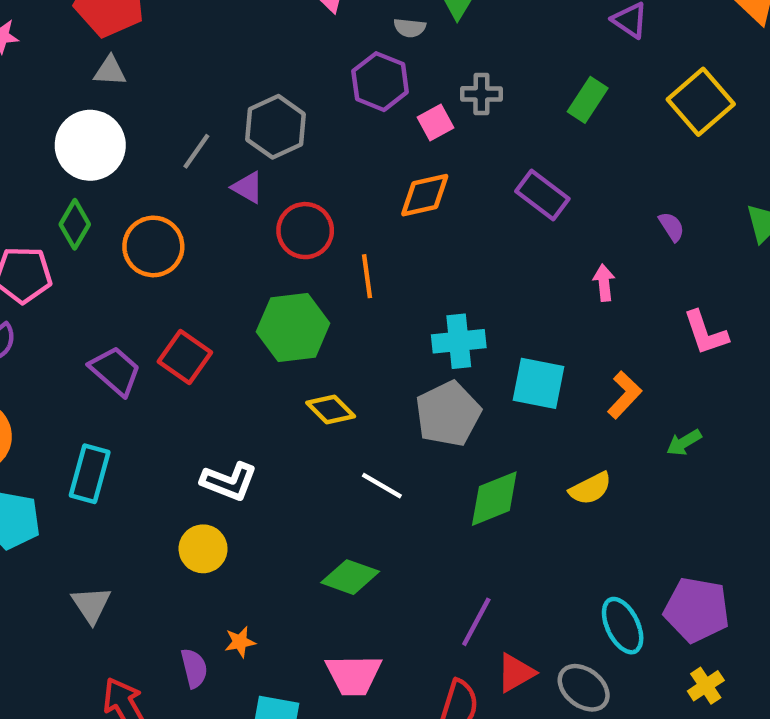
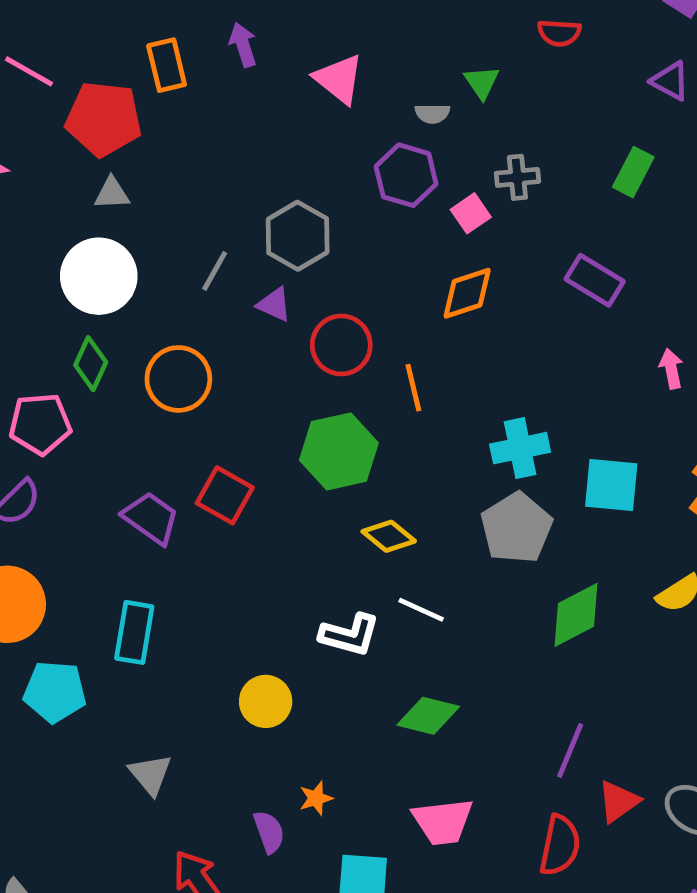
white L-shape: (229, 482) -> (350, 635), moved
white line: (382, 486) -> (421, 610), moved

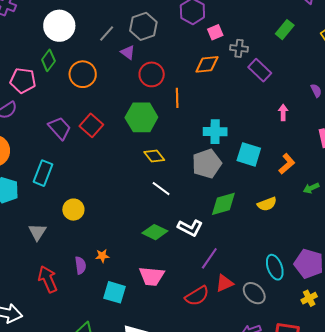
gray cross: (517, 177) -> (239, 48), moved
white L-shape: (350, 635) -> (190, 228), moved
yellow circle: (266, 701) -> (73, 210), moved
red semicircle: (560, 845) -> (197, 296), turned 35

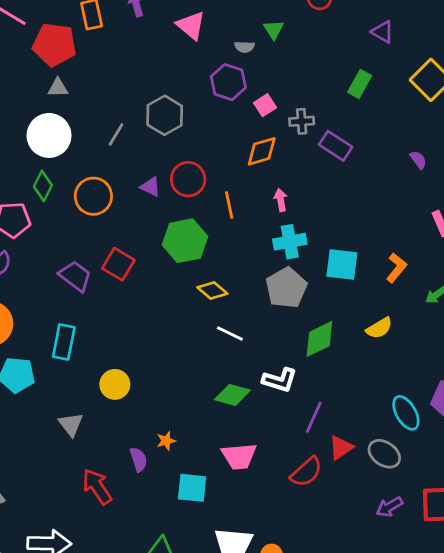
purple triangle: (128, 52) -> (150, 187), moved
pink arrow: (283, 112) -> (281, 200), moved

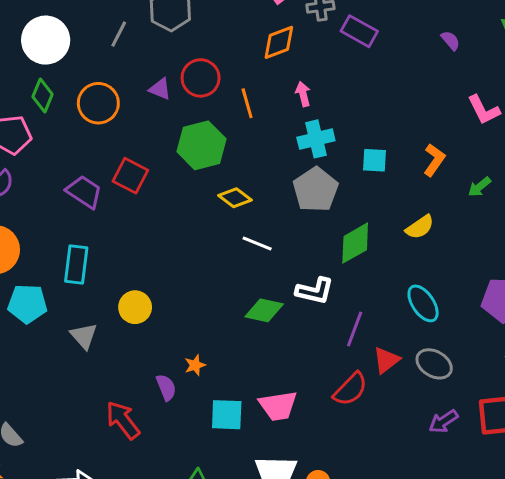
cyan square: (342, 264) -> (374, 160), size x0.7
cyan ellipse: (406, 413) -> (423, 303), moved
gray triangle: (71, 424) -> (84, 336), moved
pink trapezoid: (239, 456) -> (278, 406), moved

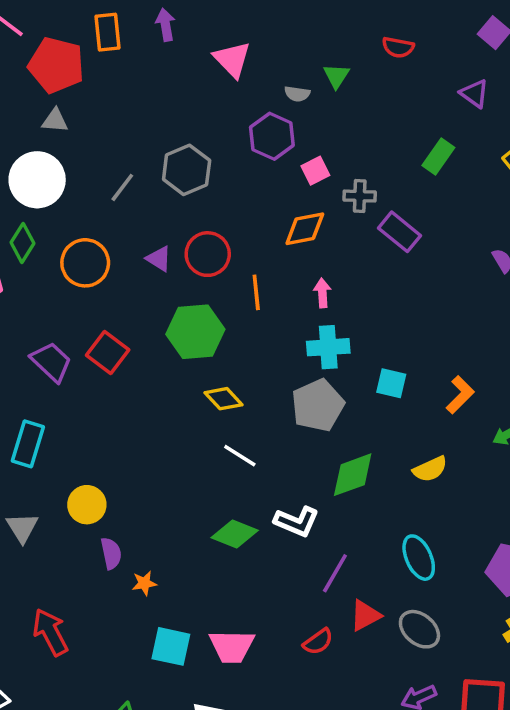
purple semicircle: (166, 387) -> (111, 553), moved
red semicircle: (350, 389) -> (318, 642), size x0.7

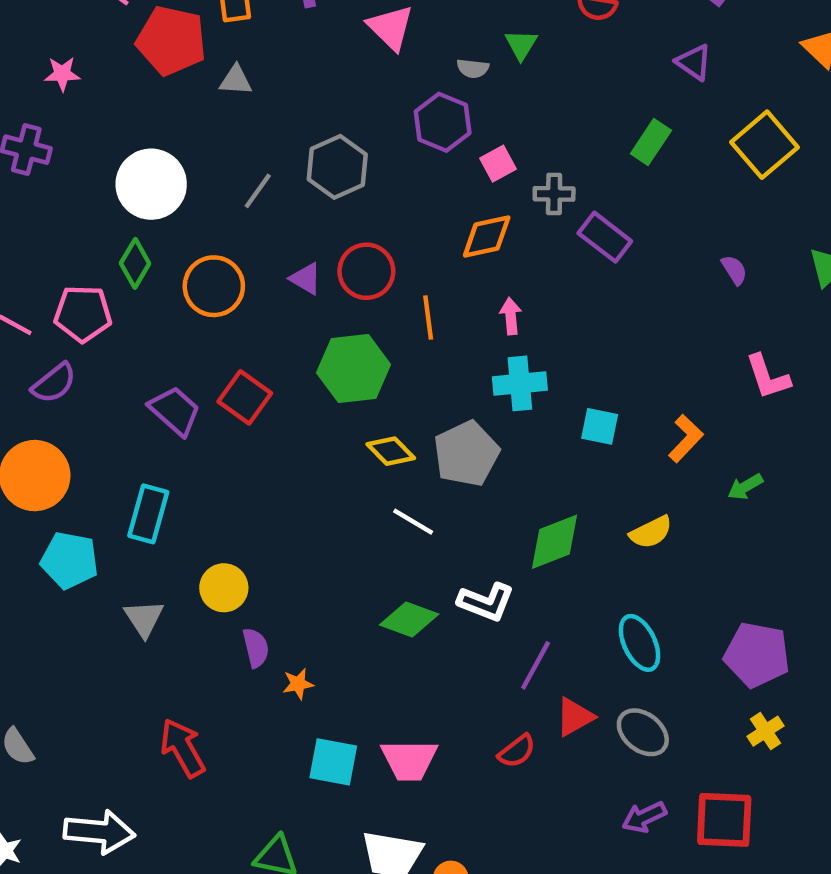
gray triangle: (55, 120) -> (236, 80), moved
gray pentagon: (318, 405) -> (466, 454), moved

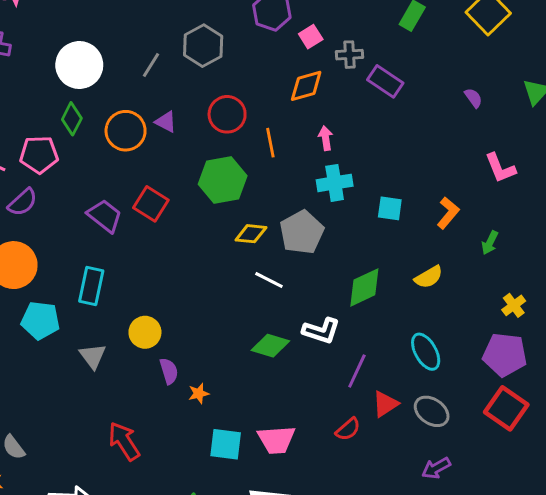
purple triangle: (306, 279) -> (166, 122), moved
yellow diamond: (391, 451) -> (251, 234), turned -36
green arrow: (745, 487) -> (490, 243), turned -30
yellow cross: (765, 731) -> (514, 305), moved
red square: (724, 820) -> (506, 408), moved, turned 36

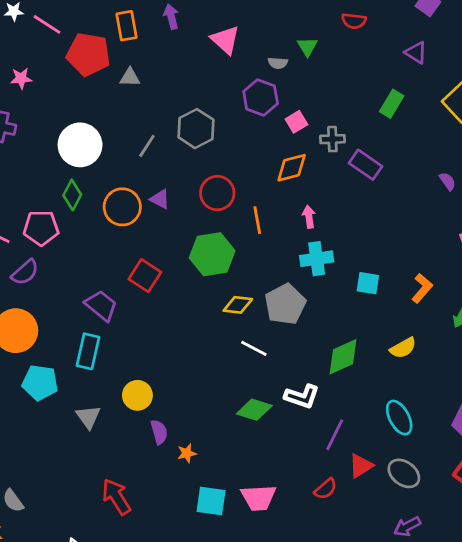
purple trapezoid: (105, 216) -> (101, 306), moved

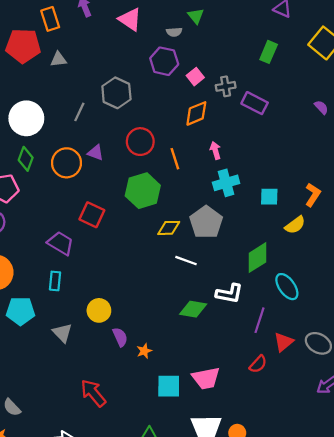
yellow semicircle: (403, 348) -> (295, 225), moved
cyan rectangle: (88, 351) -> (55, 281), size x0.7
cyan ellipse: (399, 418) -> (287, 287), moved

